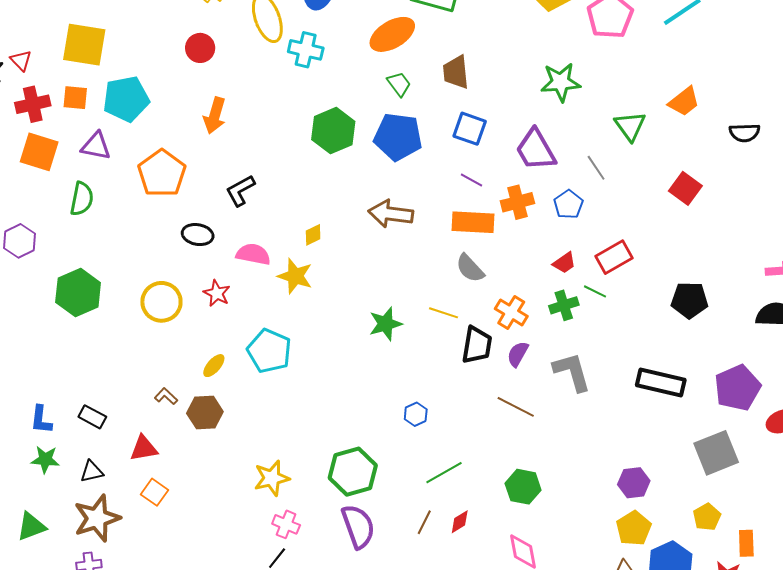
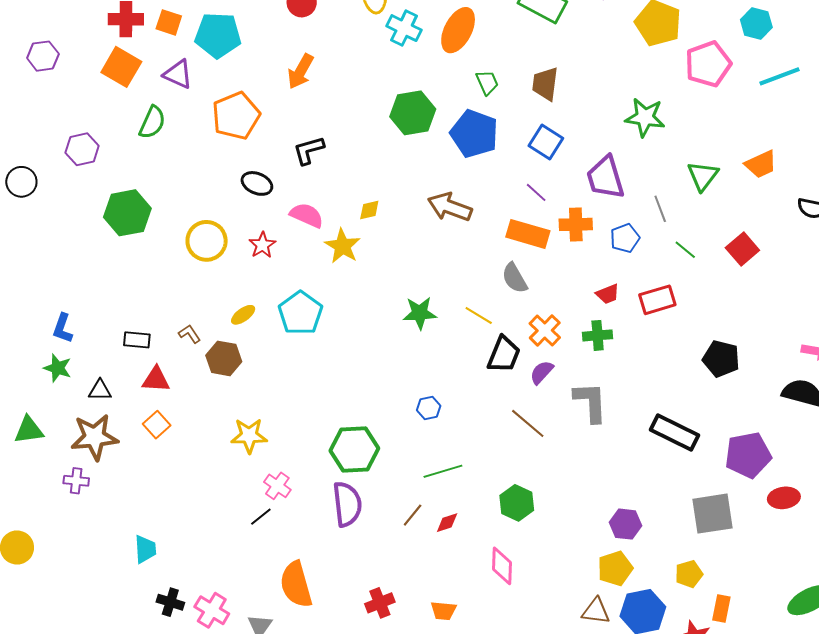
orange ellipse: (392, 34) -> (458, 30), moved, turned -45
green line: (595, 291) -> (685, 250), moved
black rectangle: (92, 417) -> (137, 340), moved, turned -36
yellow star: (272, 478) -> (249, 436), moved

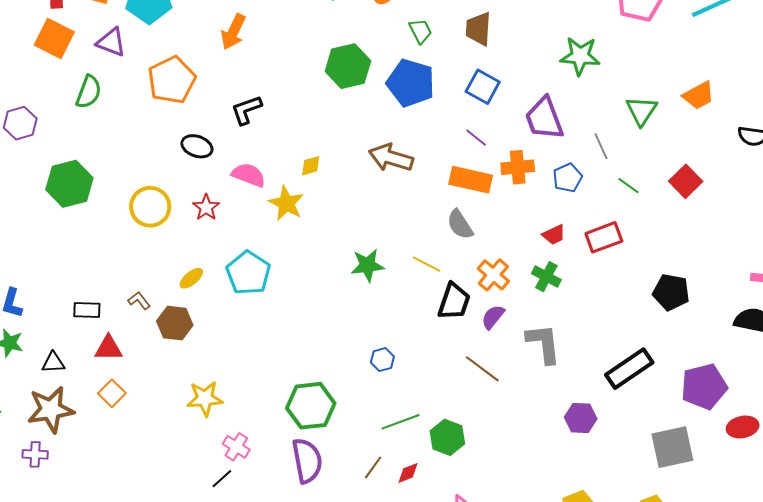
green cross: (598, 335) -> (546, 277), turned 36
black rectangle: (674, 432) -> (629, 369), turned -57
green hexagon: (517, 503) -> (447, 437), moved
purple hexagon: (625, 524) -> (581, 418), moved

